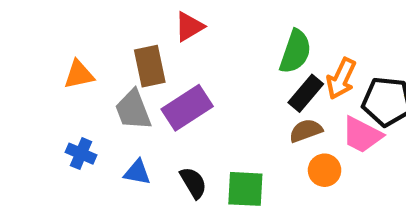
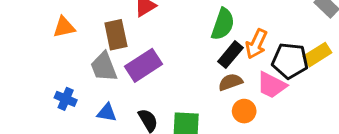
orange triangle: (79, 74) -> (64, 27), moved

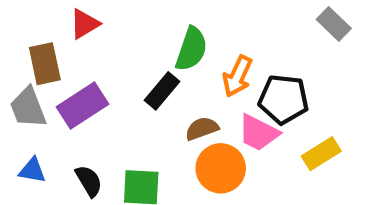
black rectangle: (230, 55) -> (162, 91), moved
yellow rectangle: (317, 55) -> (321, 154), moved
orange circle: (244, 111) -> (221, 168), size x1.5

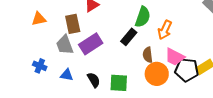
black pentagon: (284, 99) -> (187, 70), moved
brown semicircle: (202, 129) -> (148, 55), turned -77

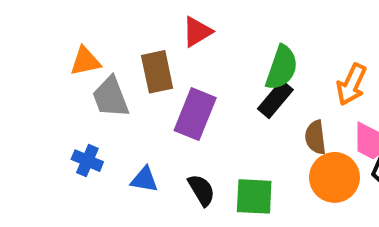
green semicircle: (143, 17) -> (282, 68), moved
purple rectangle: (91, 44) -> (195, 114), turned -35
gray trapezoid: (65, 45) -> (111, 97), moved

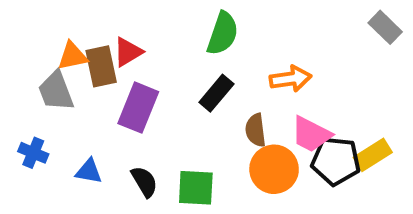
red triangle: (197, 32) -> (128, 52), moved
orange triangle: (85, 61) -> (72, 56), moved
green semicircle: (282, 68) -> (223, 33), moved
orange arrow: (351, 84) -> (290, 79), turned -123

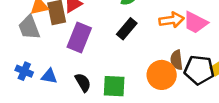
brown semicircle: (256, 130) -> (177, 60), moved
pink trapezoid: (311, 134) -> (195, 22), moved
blue cross: (33, 153) -> (24, 71), moved

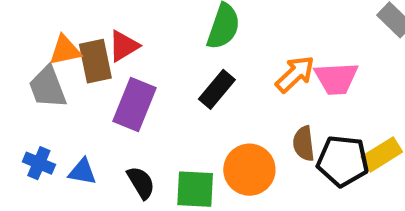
orange arrow: (172, 20) -> (295, 74), turned -35
pink trapezoid: (195, 22) -> (336, 78), turned -30
orange circle: (162, 75) -> (249, 170), moved

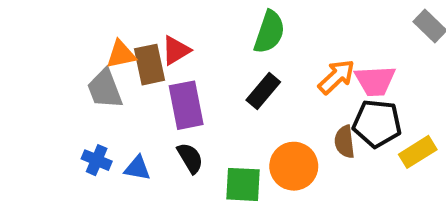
purple rectangle: (134, 105) -> (186, 105), turned -33
black pentagon: (343, 161) -> (377, 123), moved
black semicircle: (141, 183) -> (190, 158), moved

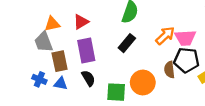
brown rectangle: (149, 65) -> (60, 61), moved

